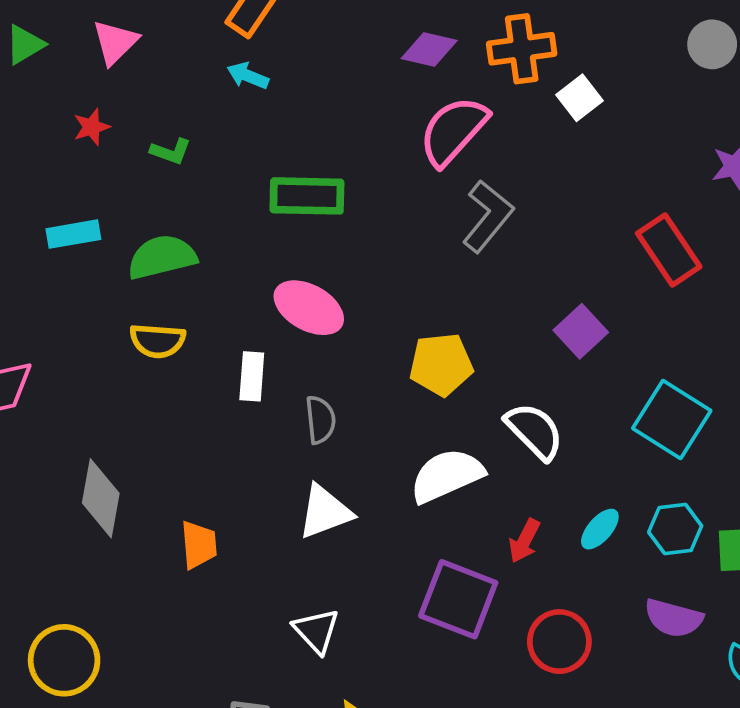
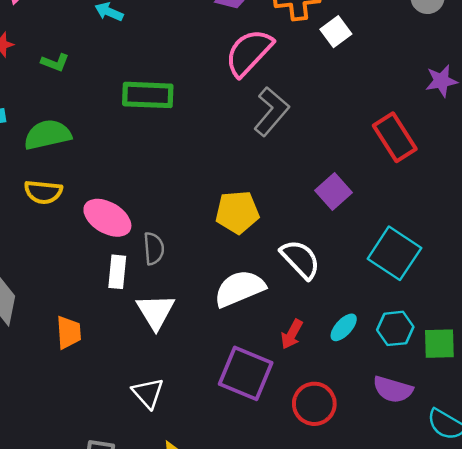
pink ellipse: (309, 308) -> (107, 218), moved
white rectangle: (252, 376) -> (117, 272), moved
white triangle: (325, 512) -> (156, 312), turned -42

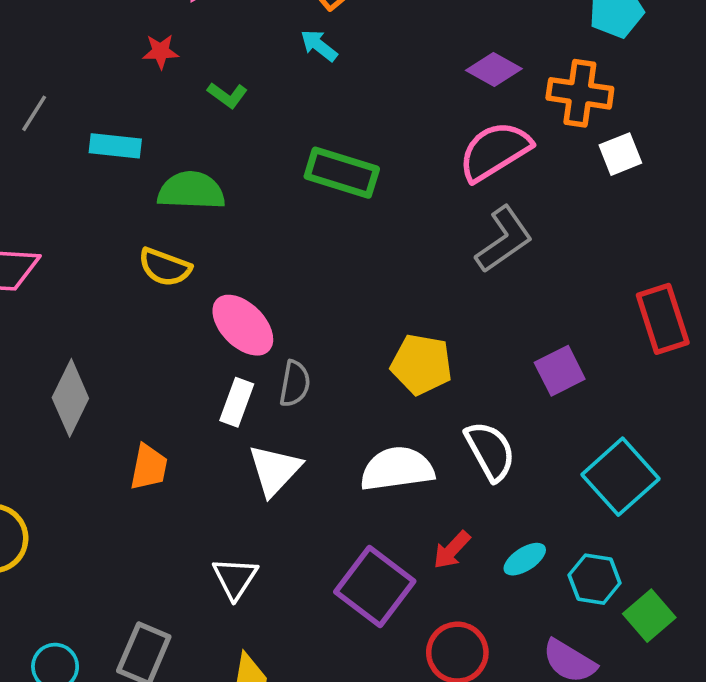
green square: (439, 344) -> (649, 616), turned 36

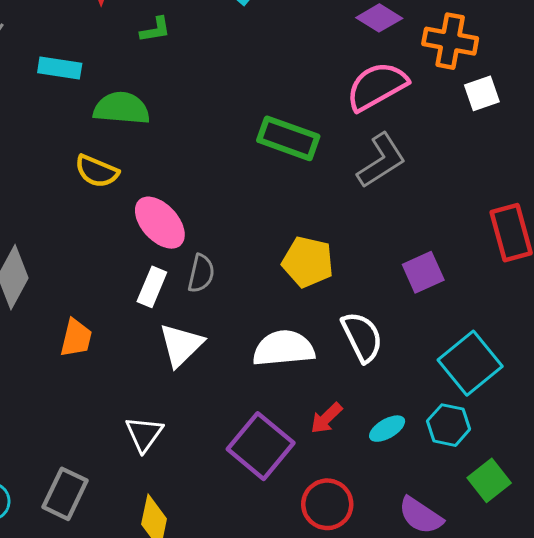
green L-shape: (227, 95) -> (155, 30), turned -48
green rectangle: (342, 173) -> (288, 138), moved
cyan hexagon: (595, 579) -> (449, 425), moved

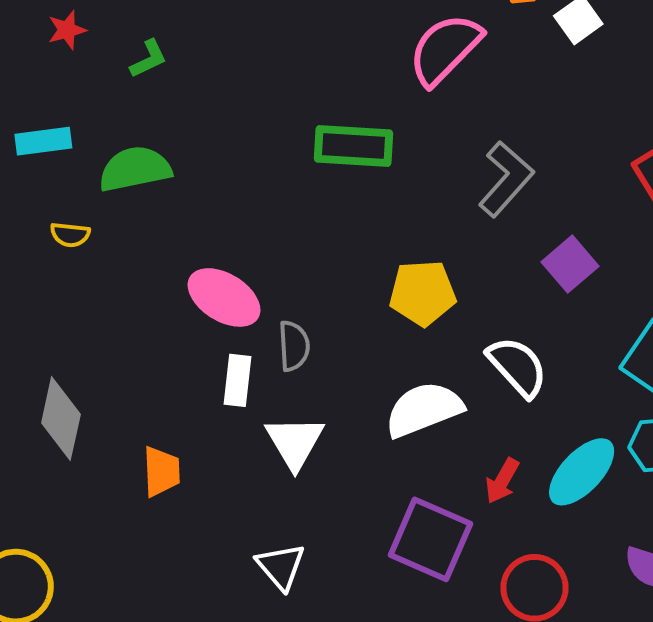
gray L-shape: (381, 160) -> (506, 179), moved
yellow semicircle: (97, 171) -> (70, 235), moved, size x0.7
cyan ellipse: (387, 429) -> (582, 472), size x1.6

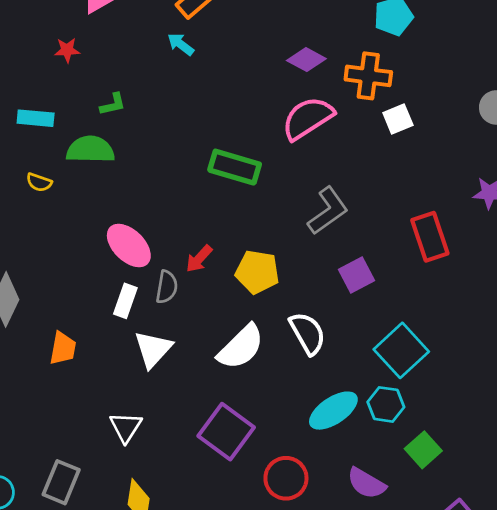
green L-shape: (149, 59) -> (113, 104), moved
white semicircle: (424, 409) -> (241, 347), turned 144
red arrow: (502, 481) -> (199, 259), moved

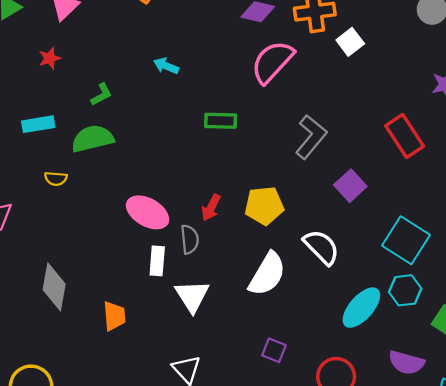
cyan arrow: (181, 44) -> (166, 66), moved
green rectangle: (235, 167) -> (221, 121), size x0.7
purple square: (226, 432) -> (274, 350), size x0.5

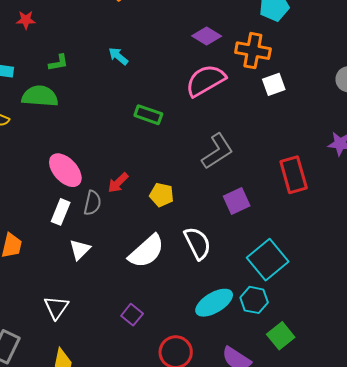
yellow pentagon: (264, 206) -> (162, 195), size x0.7
white triangle: (192, 296) -> (80, 249), size x0.7

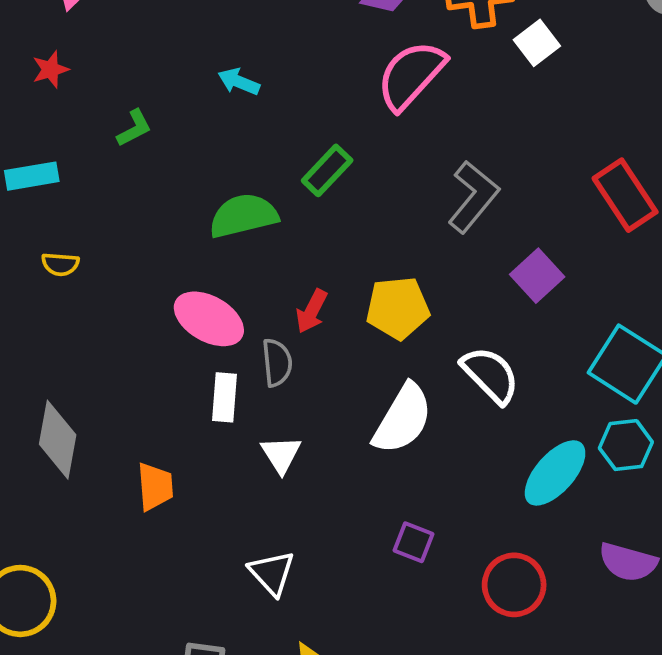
green semicircle: (40, 96) -> (243, 216), moved
green rectangle: (148, 115) -> (327, 170), turned -48
yellow pentagon: (162, 195) -> (398, 308), size x1.4

